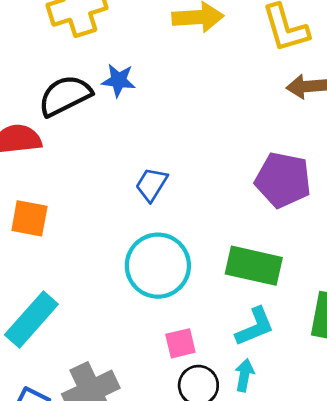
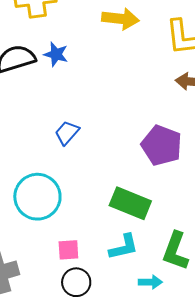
cyan circle: (158, 266) -> (37, 197), moved
cyan arrow: (244, 375) -> (150, 282), moved, turned 70

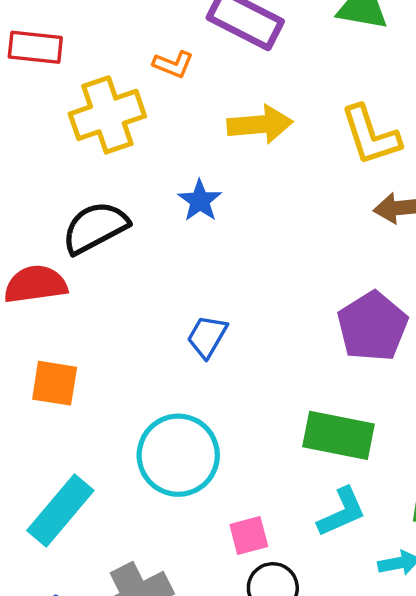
blue star: (56, 54) -> (200, 201), moved, turned 30
purple pentagon: (162, 145) -> (372, 326), turned 30

